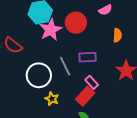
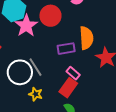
orange semicircle: (117, 35) -> (86, 38), moved, size x1.6
gray line: (65, 66) -> (35, 67), moved

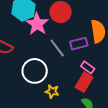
gray line: (35, 67) -> (57, 48), moved

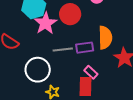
gray line: (57, 48) -> (63, 50), turned -66
red rectangle: (84, 82) -> (85, 87), turned -36

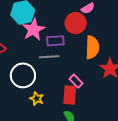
red circle: (70, 14) -> (76, 23), moved
purple rectangle: (85, 48) -> (55, 41), moved

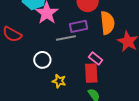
purple rectangle: (55, 41) -> (79, 26), moved
white circle: (23, 75) -> (42, 60), size x0.7

